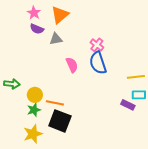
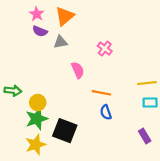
blue semicircle: (98, 63) -> (106, 112), moved, size x0.6
orange line: (55, 103) -> (101, 93), moved
purple rectangle: (128, 105) -> (145, 136), moved, turned 32
green star: (34, 110) -> (37, 119), size x1.5

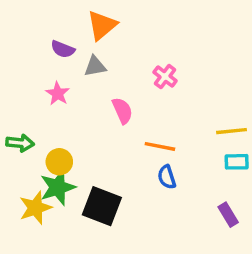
pink star: (37, 14) -> (58, 94), moved
yellow star: (36, 145) -> (35, 208), moved

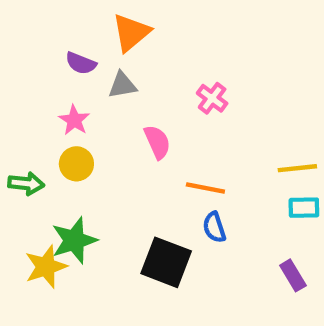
yellow circle: (59, 162) -> (76, 164), moved
black square: (102, 206) -> (166, 262), moved

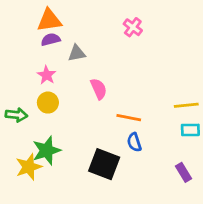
orange triangle: (131, 33) -> (49, 20), moved, turned 32
purple semicircle: (81, 63) -> (51, 40), turned 144
pink cross: (212, 98) -> (133, 27), moved

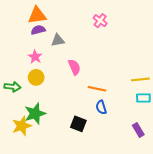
black square: (104, 164) -> (78, 124), size x0.7

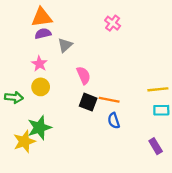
gray triangle: (58, 40) -> (65, 45), turned -32
black square: (78, 124) -> (88, 102), moved

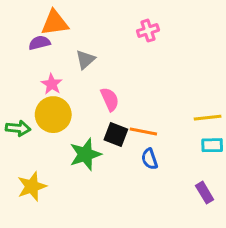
pink cross: (113, 23) -> (148, 31), turned 35
purple semicircle: (43, 34) -> (39, 43), moved
yellow circle: (41, 87) -> (53, 115), size x1.5
green star: (39, 128) -> (85, 154), moved

